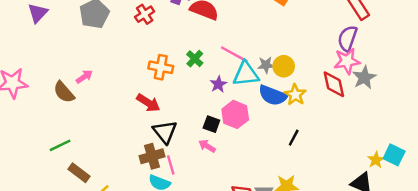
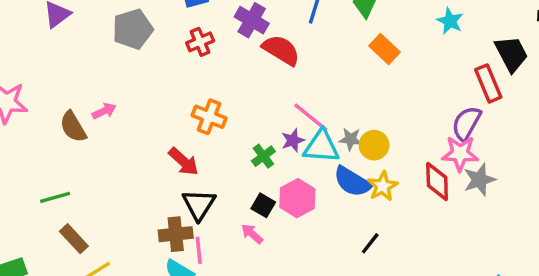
green cross: (195, 59) -> (263, 156), moved
purple star: (218, 84) -> (293, 140), moved

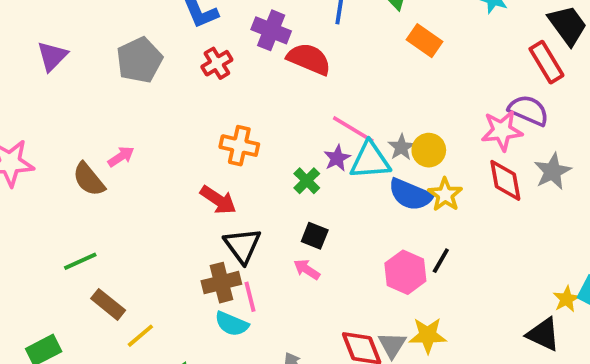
purple semicircle: (466, 123) -> (529, 110), turned 93
gray star: (351, 139) -> (401, 147), turned -30
pink star: (460, 154) -> (502, 131), moved
pink hexagon: (297, 198) -> (405, 272), moved

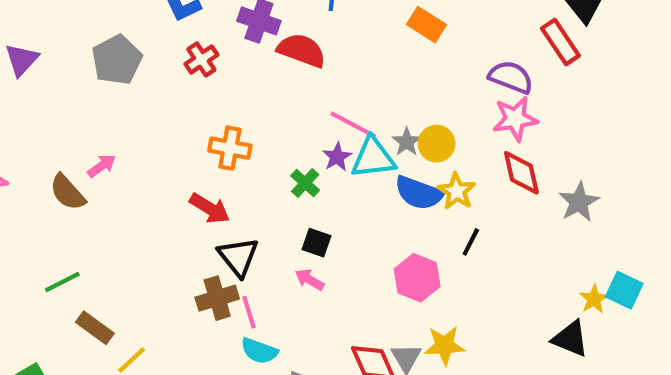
purple semicircle: (529, 110) -> (511, 77), moved
gray star: (553, 171) -> (579, 202), moved
black line: (441, 261) -> (471, 242), moved
cyan semicircle: (232, 324) -> (259, 351), moved

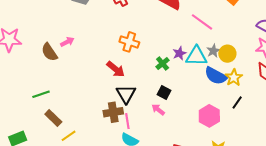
pink line: (353, 125) -> (202, 22), moved

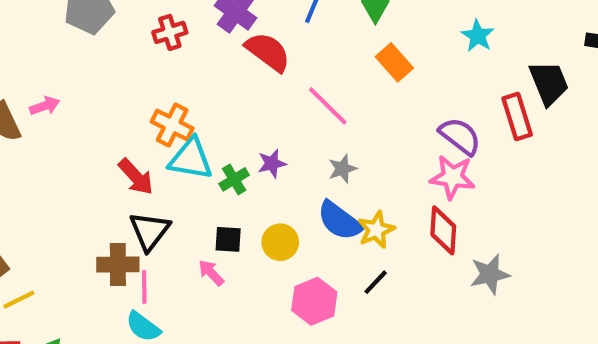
yellow circle: (227, 54) -> (280, 242), moved
cyan triangle: (196, 56) -> (191, 159), moved
black square: (164, 92) -> (228, 239), turned -32

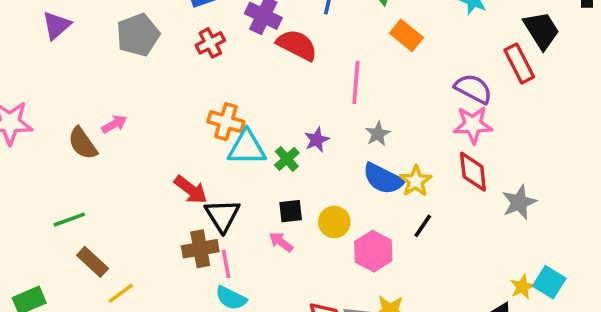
pink line: (328, 106) -> (356, 82), turned 60
red arrow: (136, 177) -> (191, 190), moved
yellow circle: (280, 242) -> (334, 222), moved

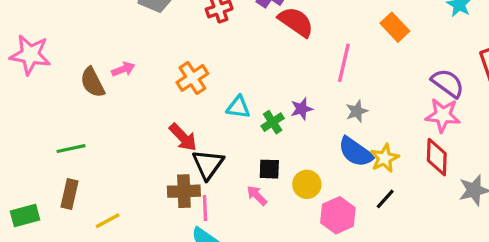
orange cross: (226, 122) -> (192, 78), moved, turned 32
cyan triangle: (247, 148) -> (238, 107), size x0.7
brown rectangle: (93, 262) -> (70, 194), moved, turned 52

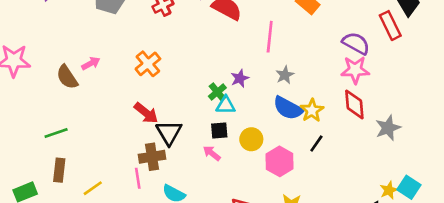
cyan triangle: (238, 107) -> (226, 105), moved
pink line: (205, 208) -> (138, 178), moved

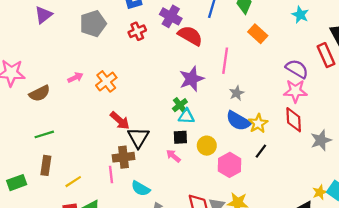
orange cross: (148, 64) -> (106, 81), moved
brown semicircle: (67, 77) -> (40, 93), moved, turned -85
purple star: (240, 78) -> (192, 79), moved, size x1.6

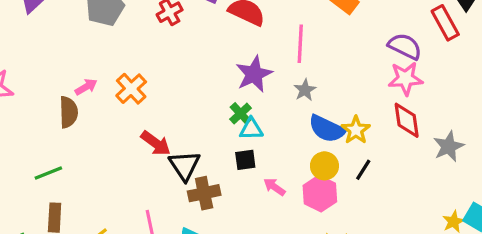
brown semicircle: (40, 93) -> (68, 112), moved, turned -60
gray star: (237, 93) -> (305, 90), moved
yellow circle: (207, 146) -> (324, 166), moved
pink arrow: (173, 156) -> (274, 187), moved
brown cross: (123, 157) -> (204, 193), moved

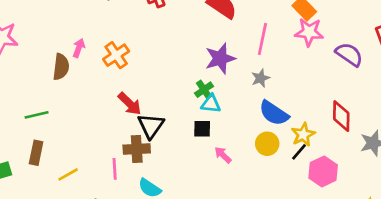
pink star: (405, 79) -> (309, 32), moved
pink arrow: (86, 87) -> (79, 48), turned -48
yellow star: (356, 130) -> (303, 135), moved
brown cross: (204, 193) -> (137, 149), moved
pink hexagon: (320, 194) -> (323, 171), moved

